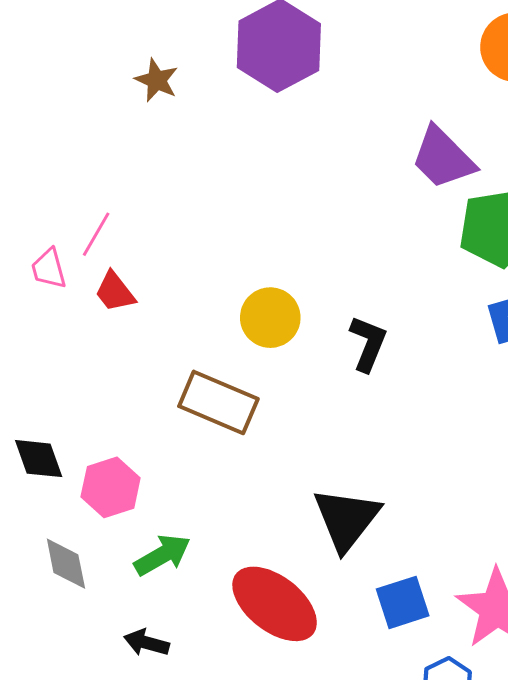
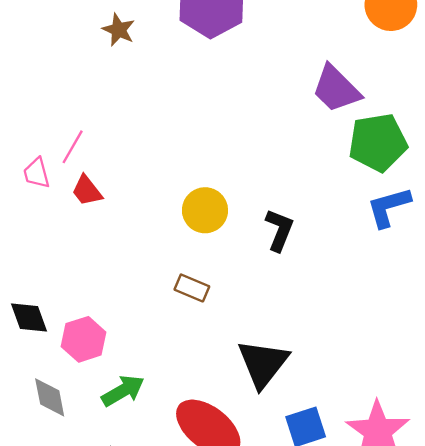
brown rectangle: (218, 402) -> (192, 288), moved, size x0.6

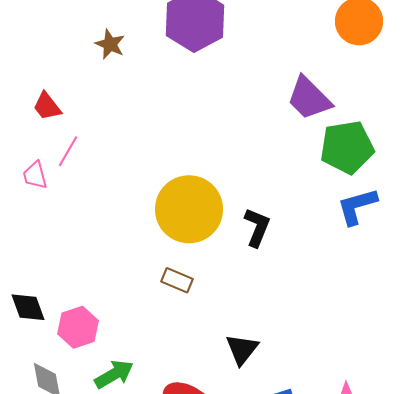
red trapezoid: (87, 191) -> (47, 106), moved
yellow circle: (205, 210) -> (189, 209), size x1.6
black triangle: (263, 363) -> (242, 349), size x0.7

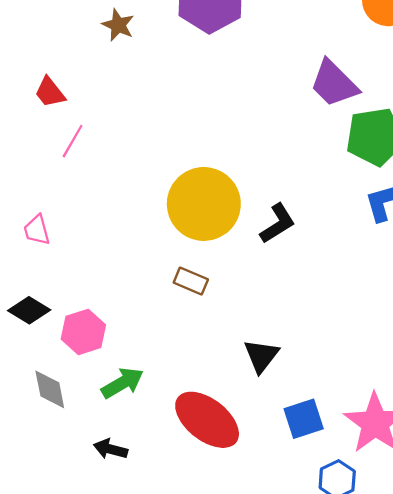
pink trapezoid: (35, 175) -> (37, 230), moved
black L-shape: (257, 227) -> (278, 223), turned 36
black diamond: (28, 307) -> (29, 310), turned -39

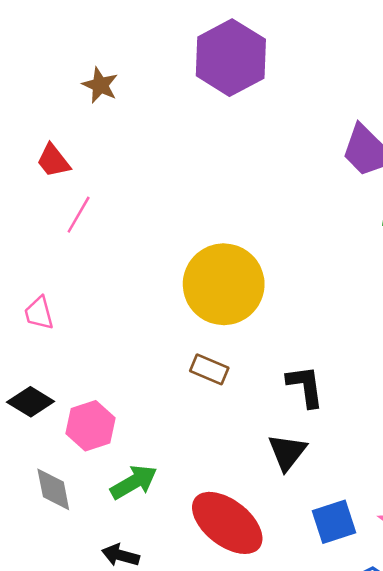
brown star: (118, 25) -> (100, 85), moved
black L-shape: (278, 223) -> (305, 386), moved, turned -66

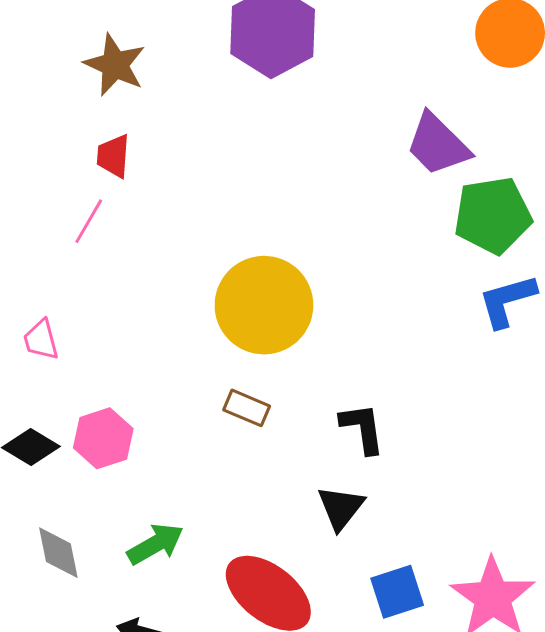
brown star: (100, 85) -> (115, 65), size x1.4
red trapezoid: (53, 161) -> (113, 156), moved, turned 42
pink hexagon: (91, 426) -> (103, 438), moved

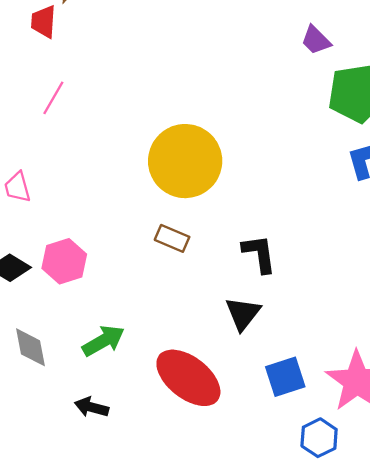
purple trapezoid: (438, 144) -> (316, 40), size x0.6
red trapezoid: (113, 156) -> (44, 22), moved

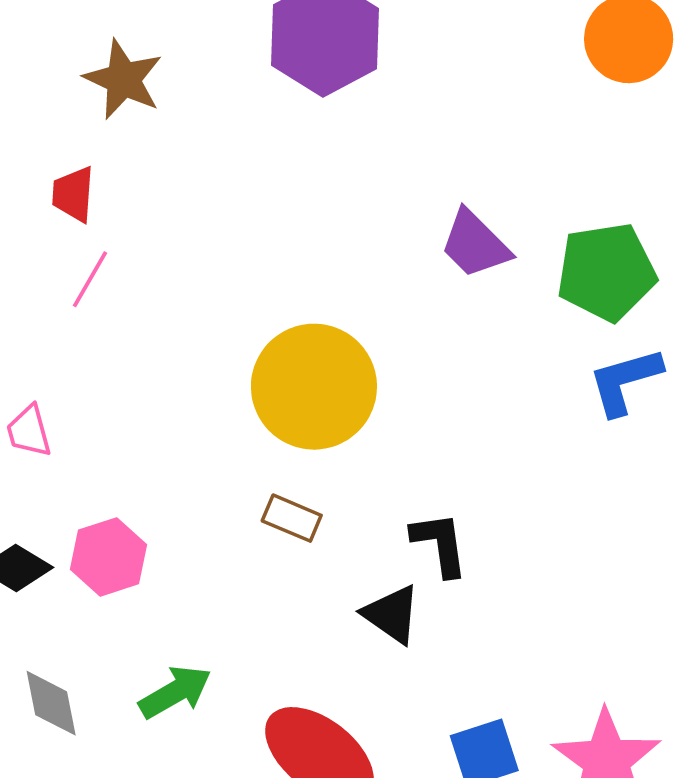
red trapezoid: (44, 22) -> (73, 194), moved
purple trapezoid: (316, 40) -> (475, 244), moved, size x1.4
black triangle: (243, 314) -> (392, 614), moved, turned -33

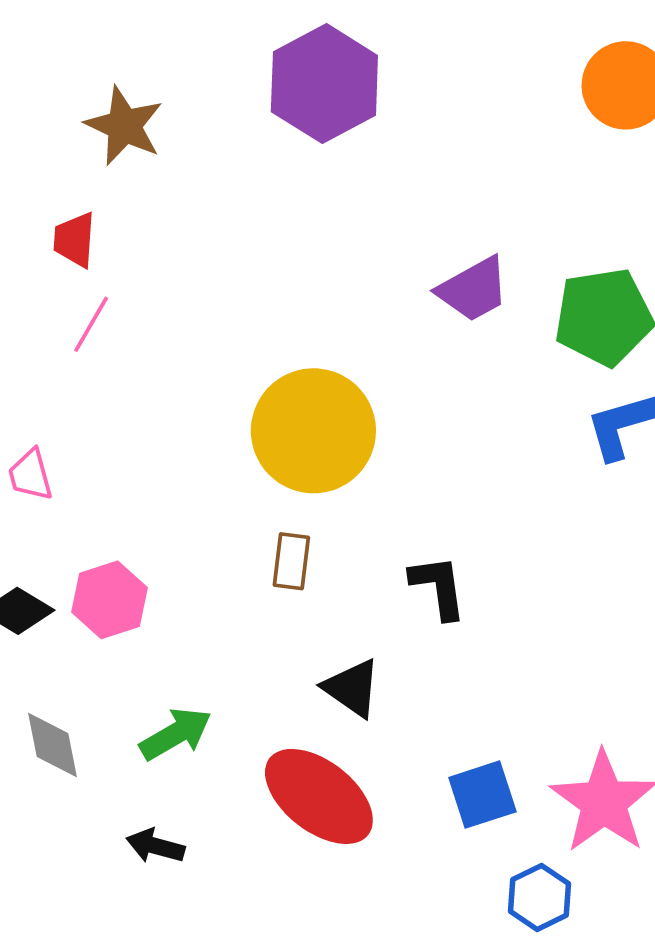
purple trapezoid: (475, 244) -> (473, 289), turned -74
brown rectangle: (292, 518) -> (291, 561), turned 74
black triangle: (392, 614) -> (352, 688), moved

